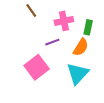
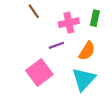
green rectangle: (88, 27) -> (95, 18), moved

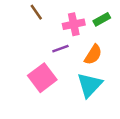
green rectangle: (95, 18) -> (102, 19), turned 49

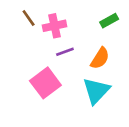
brown line: (36, 12) -> (29, 18), moved
pink cross: (74, 24) -> (55, 26), moved

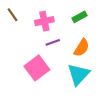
brown line: (29, 18) -> (12, 15), moved
green rectangle: (109, 21) -> (79, 17), moved

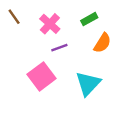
pink cross: (44, 21) -> (50, 24), turned -36
orange semicircle: (82, 48) -> (102, 43), moved

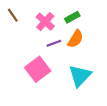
green rectangle: (89, 19) -> (72, 17), moved
orange semicircle: (102, 43) -> (76, 39), moved

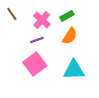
purple line: (54, 43) -> (37, 40), moved
cyan triangle: (80, 76) -> (74, 70), turned 45

